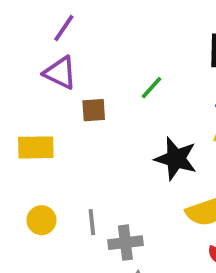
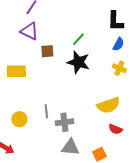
black star: (176, 159) -> (78, 62), moved
yellow circle: (41, 220) -> (19, 119), moved

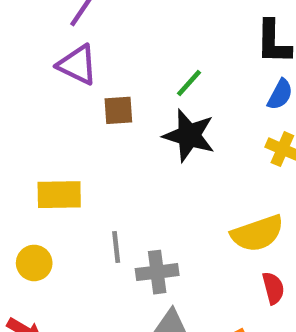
yellow rectangle: (16, 71) -> (59, 195), moved
yellow circle: (19, 119) -> (34, 263), moved
red semicircle: (115, 129) -> (273, 288), turned -128

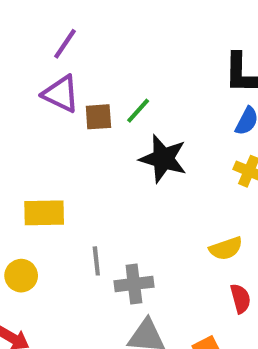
green line: (189, 83) -> (138, 111), moved
brown square: (118, 110) -> (98, 117), moved
yellow semicircle: (257, 233) -> (226, 248), size x0.7

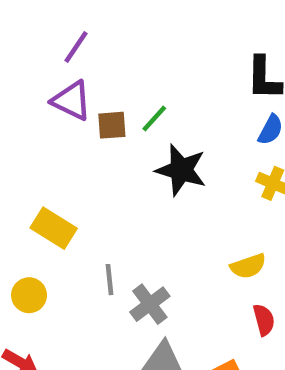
yellow rectangle: (44, 213) -> (54, 228), turned 33
gray cross: (134, 284) -> (150, 304), turned -30

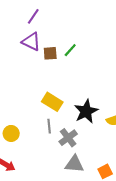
black star: (181, 170) -> (86, 111), moved, turned 30
yellow rectangle: (54, 228) -> (52, 102), moved

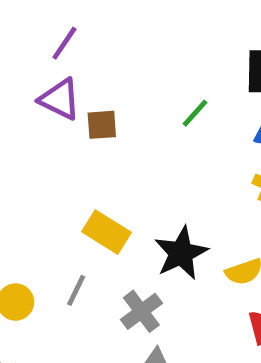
green line: (70, 50) -> (195, 113), moved
gray line: (49, 126) -> (76, 290), moved, turned 32

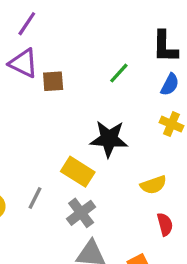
yellow rectangle: (106, 232) -> (78, 172), moved
black star: (181, 253) -> (109, 139), moved, turned 30

